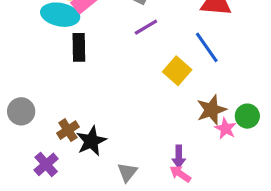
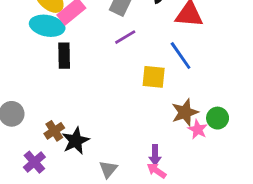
yellow square: (177, 71) -> (154, 77), turned -35

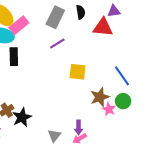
blue line: (181, 56) -> (122, 76), moved
gray triangle: (108, 169) -> (54, 136), moved
pink arrow: (156, 171) -> (80, 139), turned -64

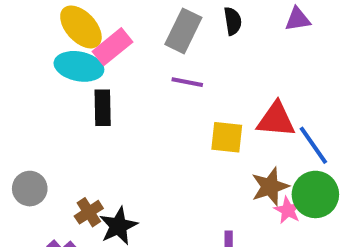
red triangle: (103, 27) -> (276, 120), moved
purple line: (57, 43) -> (187, 82), turned 42
green circle: (123, 101) -> (315, 194), size x1.5

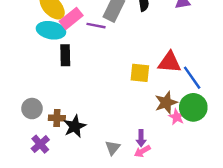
purple line: (187, 82) -> (96, 26), moved
gray circle: (30, 189) -> (32, 109), moved
brown cross: (89, 212) -> (57, 118), turned 35

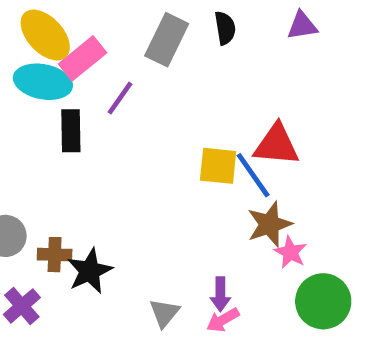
purple line: (96, 26) -> (120, 98), moved, turned -66
blue line: (192, 78) -> (253, 175), moved
green circle: (193, 107) -> (323, 301), moved

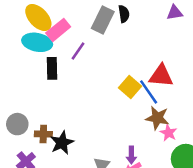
black semicircle: (225, 28) -> (124, 14), moved
yellow square: (218, 166) -> (130, 87), turned 35
brown star: (269, 224) -> (157, 118), turned 30

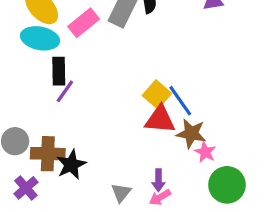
pink rectangle: (58, 30) -> (84, 23), moved
purple line: (78, 51) -> (65, 91), moved
red triangle: (161, 76) -> (160, 119), moved
brown cross: (43, 134) -> (48, 154), size x1.5

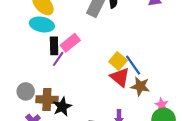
pink rectangle: (84, 23) -> (70, 43), moved
red triangle: (160, 119) -> (120, 77), turned 35
pink star: (205, 152) -> (162, 105), moved

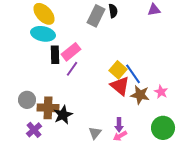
purple line: (58, 59) -> (72, 69), moved
pink star: (162, 105) -> (161, 92), moved

